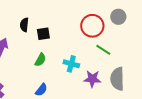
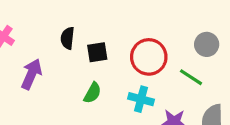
gray circle: (118, 17) -> (207, 44), moved
red circle: (92, 26) -> (149, 57), moved

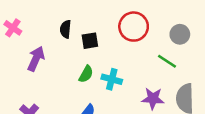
red circle: (149, 57) -> (134, 27), moved
cyan cross: (141, 99) -> (112, 79), moved

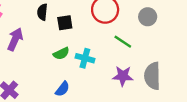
green line: (167, 61) -> (123, 42), moved
green semicircle: (86, 74) -> (61, 53), turned 35

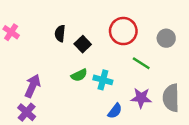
black square: (65, 23) -> (83, 44), turned -35
purple arrow: (15, 39) -> (33, 86), moved
blue semicircle: (62, 89) -> (115, 111), moved

